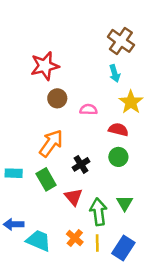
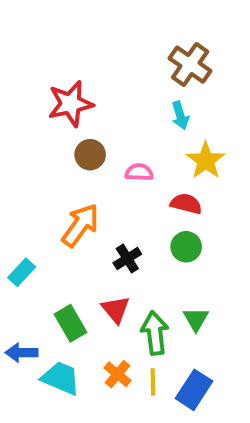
cyan rectangle: (14, 173) -> (22, 272), turned -49
green rectangle: (46, 179) -> (71, 323), moved

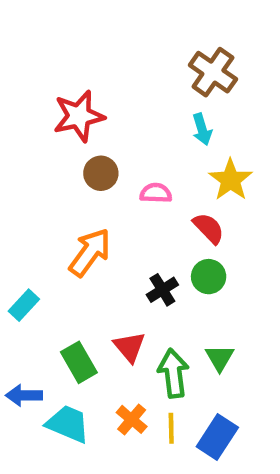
red semicircle: (186, 204) -> (209, 228), turned 32
black cross: (127, 259) -> (162, 290), moved

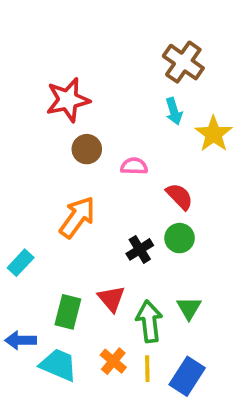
yellow star: (231, 180) -> (214, 134), moved
green rectangle: (79, 362) -> (68, 312), turned 44

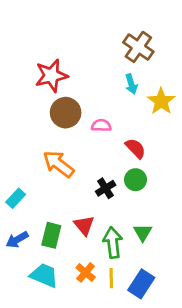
brown circle: (87, 149) -> (66, 113), size x1.4
orange arrow: (77, 217) -> (58, 164), turned -88
blue arrow: (21, 340) -> (17, 240), moved, turned -30

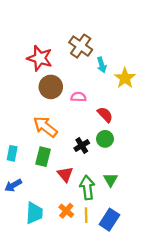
brown cross: (138, 47) -> (81, 46), moved
red star: (51, 76) -> (40, 58), turned 30
cyan rectangle: (16, 198) -> (12, 153), turned -32
green rectangle: (51, 235) -> (43, 157), moved
cyan trapezoid: (44, 275) -> (34, 213), turned 70

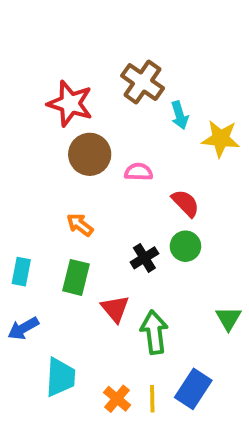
yellow star: (125, 78) -> (221, 139), turned -30
orange arrow: (45, 127) -> (80, 225), size x0.6
green triangle: (111, 180) -> (228, 319), moved
orange cross: (66, 211) -> (117, 399), moved
yellow line: (86, 215) -> (152, 399), moved

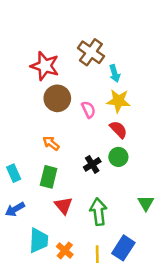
yellow star: (221, 139) -> (118, 101), moved
pink semicircle: (139, 172) -> (88, 110), turned 63
cyan rectangle: (21, 272) -> (14, 173), turned -35
red triangle: (115, 309) -> (64, 206), moved
orange cross: (117, 399) -> (65, 250), moved

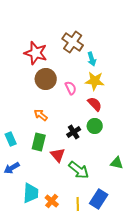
green triangle: (146, 203) -> (117, 163), turned -48
red triangle: (64, 206) -> (58, 155), moved
green arrow: (98, 212) -> (79, 170), turned 135

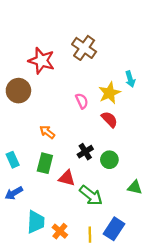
cyan arrow: (92, 59) -> (130, 79), moved
brown circle: (46, 79) -> (18, 91), moved
yellow star: (95, 81) -> (109, 93), turned -30
green circle: (95, 126) -> (109, 160), moved
red triangle: (58, 155) -> (67, 178), turned -35

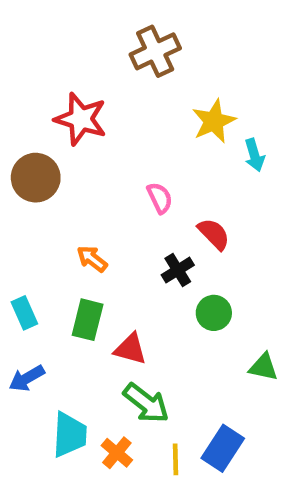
brown cross: (84, 48) -> (155, 51), moved, turned 30
yellow star: (109, 93) -> (214, 121), moved
black cross: (85, 152) -> (178, 270), moved
green arrow: (91, 195) -> (146, 403), moved

